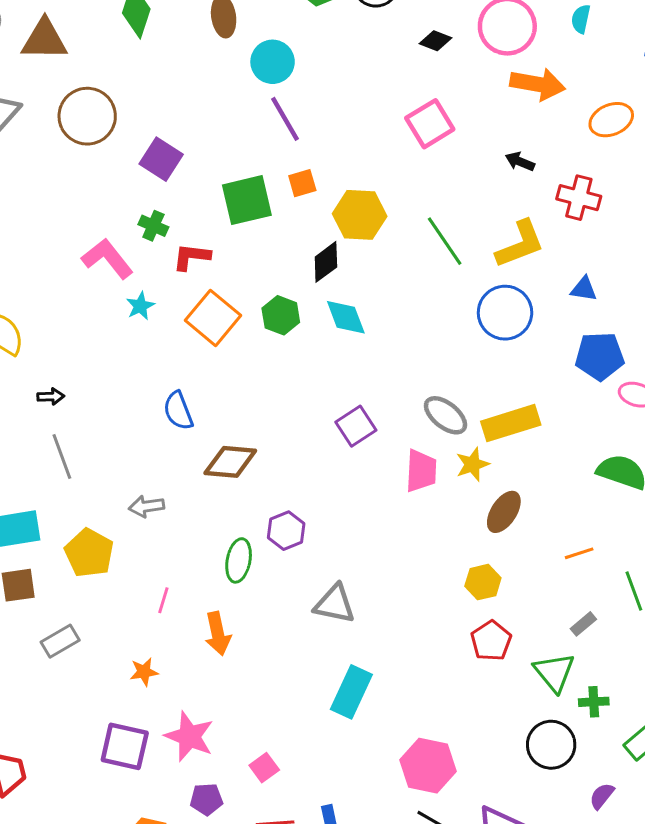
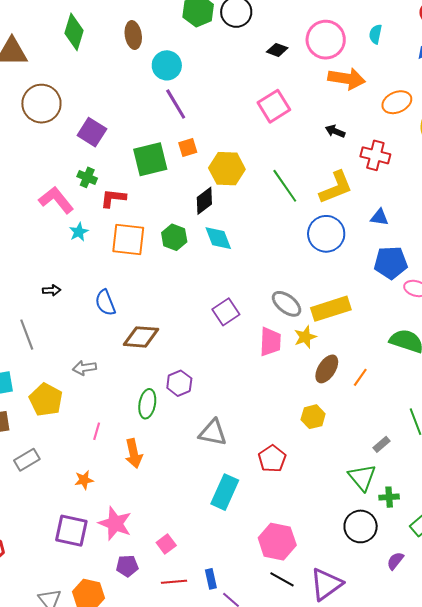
orange square: (213, 318) -> (128, 239), turned -33
black arrow: (51, 396) -> (52, 290), moved
orange line: (579, 553) -> (360, 377), moved, turned -36
red pentagon: (491, 641) -> (272, 459), moved

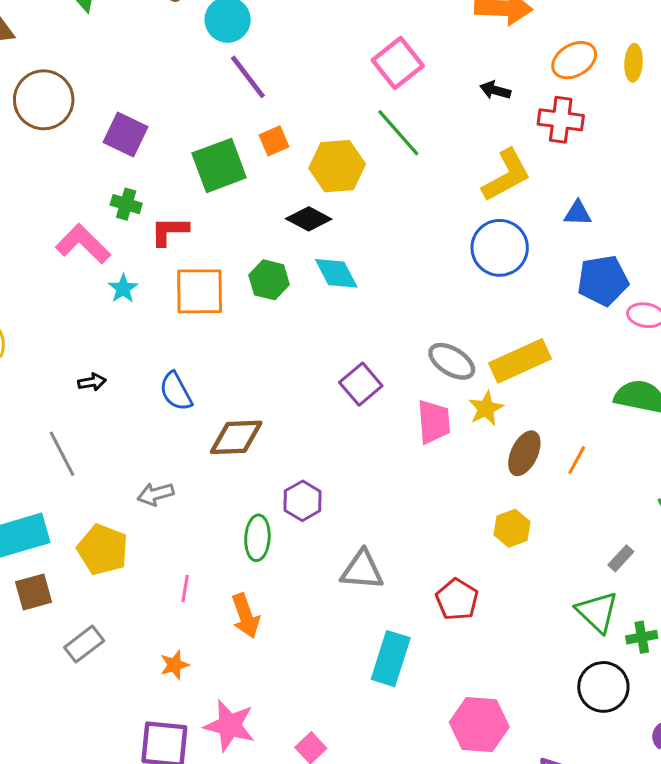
orange ellipse: (397, 102) -> (574, 60), moved
green line: (285, 186) -> (398, 133), moved
black diamond: (204, 201) -> (309, 219), turned 72

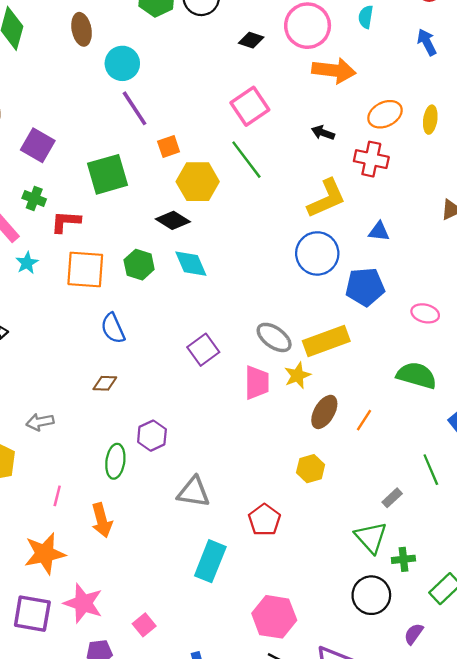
orange square: (274, 141) -> (169, 146), moved
blue pentagon: (603, 280) -> (365, 287), moved
blue semicircle: (176, 391) -> (113, 328), moved
brown diamond: (236, 437) -> (105, 383), size x0.6
orange star: (174, 665) -> (45, 554), size x1.8

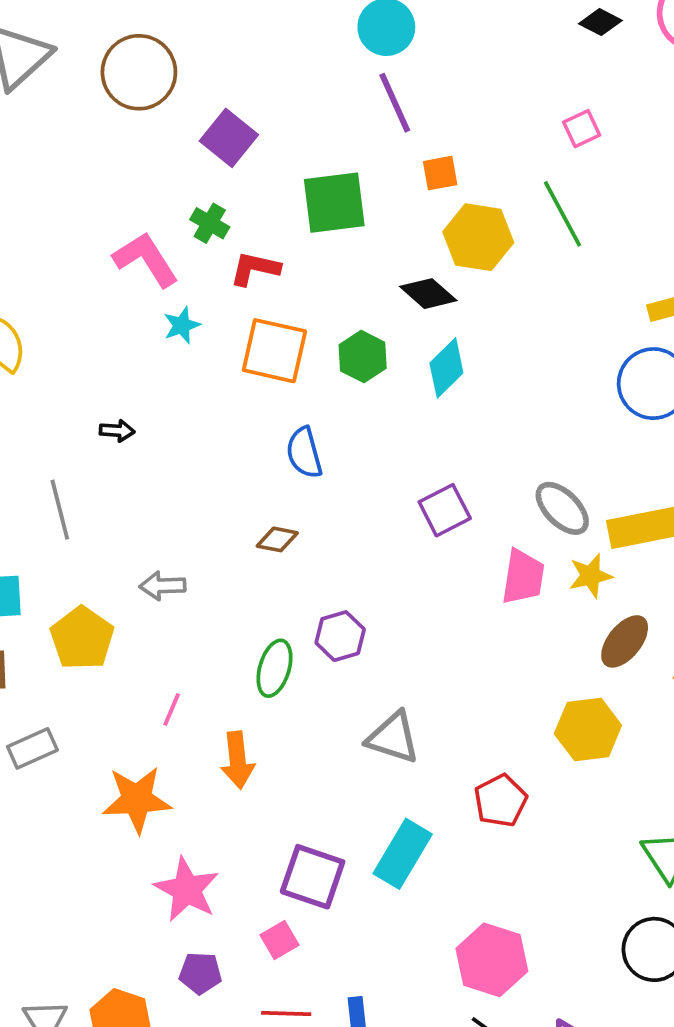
pink square: (250, 106) -> (582, 129), size x0.6
cyan diamond: (191, 264) -> (446, 368), turned 60
yellow hexagon: (311, 469) -> (588, 729), size x1.4
purple square: (32, 614) -> (313, 877), moved

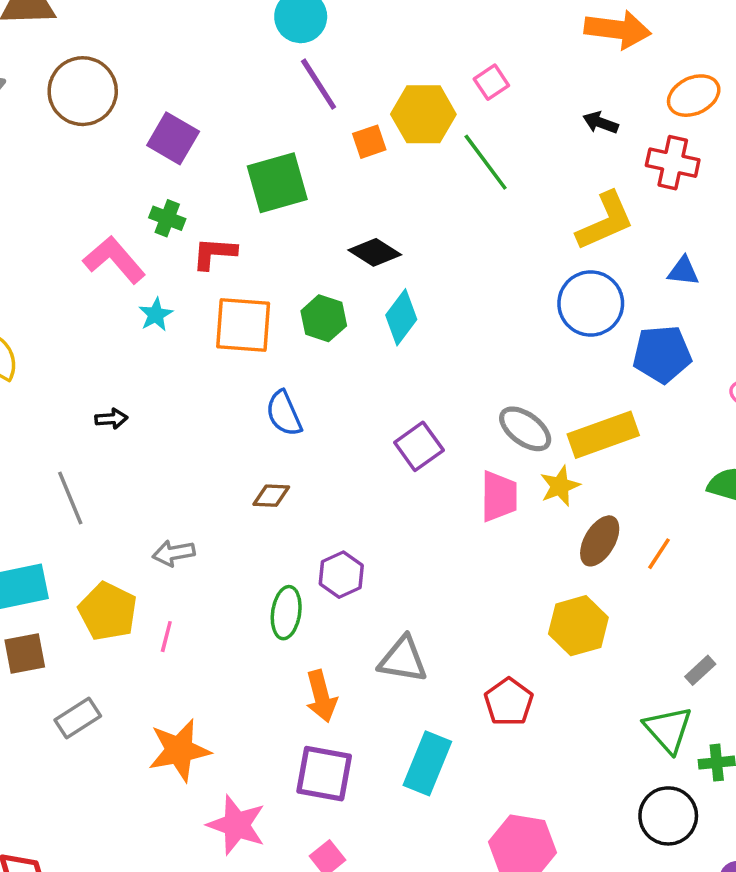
yellow hexagon: (478, 237) -> (423, 114), moved
pink line: (172, 710) -> (166, 637), moved
orange arrow: (238, 760) -> (321, 696), moved
purple square: (313, 877) -> (324, 774), moved

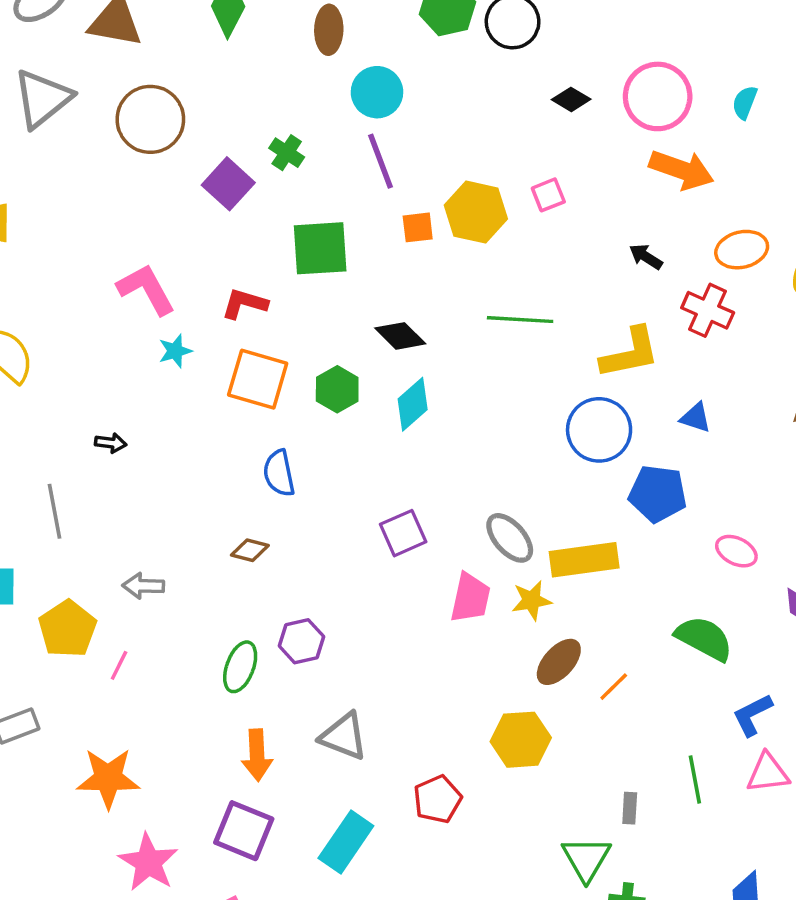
green line: (486, 162) -> (520, 320), moved, turned -62
green cross: (167, 218) -> (287, 153), moved
gray rectangle: (700, 670) -> (630, 808), turned -56

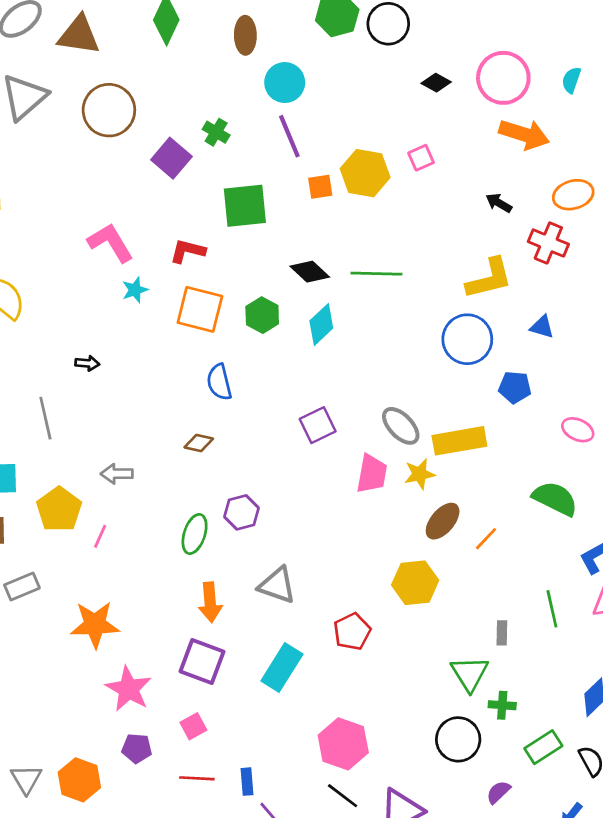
green line: (520, 320) -> (376, 274), moved
blue pentagon: (658, 494) -> (515, 387), size x0.7

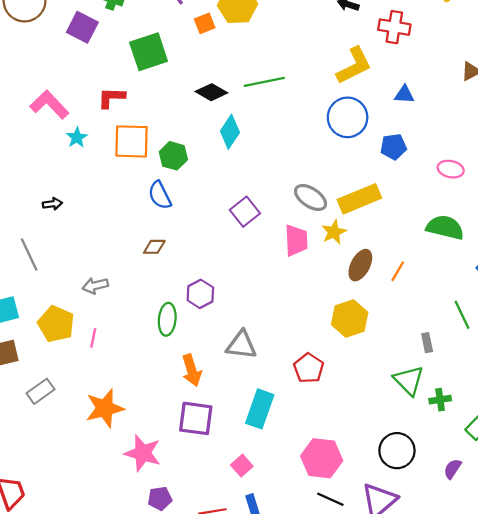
green hexagon: (262, 315) -> (173, 156), moved
pink square: (193, 726) -> (242, 466), moved
black circle: (458, 739) -> (397, 451), moved

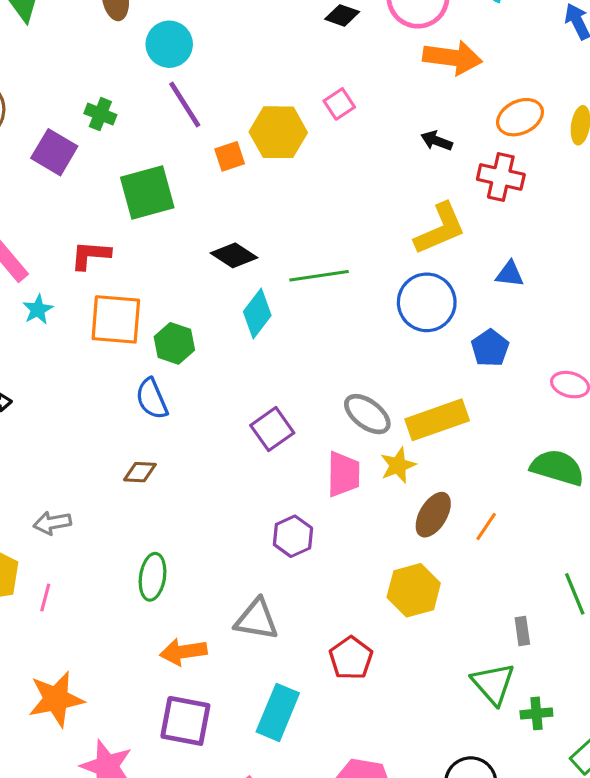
green line: (264, 82) -> (319, 276), moved
blue pentagon: (393, 147) -> (490, 348), turned -30
purple hexagon: (200, 294) -> (293, 536), moved
orange arrow: (192, 370) -> (183, 652), turned 96

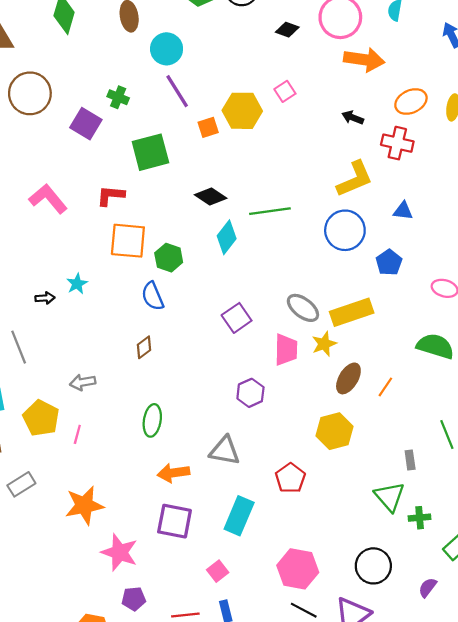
cyan star: (38, 310) -> (77, 284), moved
brown diamond: (140, 472) -> (144, 347), turned -40

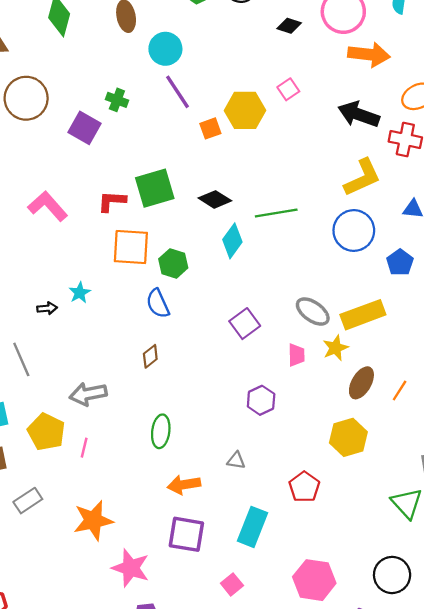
black arrow: (353, 118) -> (359, 114), size x1.8
green square: (150, 152) -> (155, 188), moved
pink trapezoid: (286, 350) -> (296, 355), size x0.7
gray arrow: (83, 382) -> (88, 394), size x1.4
gray triangle: (225, 451) -> (236, 460), size x0.6

